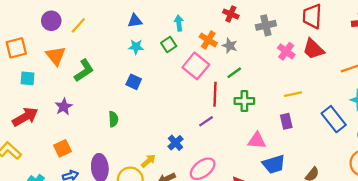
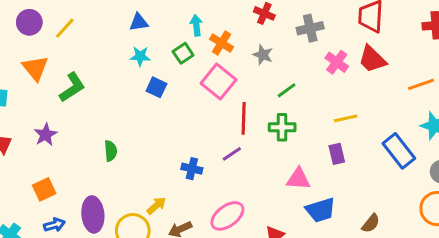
orange cross: (208, 40) -> (221, 43), moved
green line: (234, 73) -> (287, 90), moved
blue square: (134, 82) -> (156, 87), moved
blue cross: (175, 143) -> (192, 169), moved, turned -35

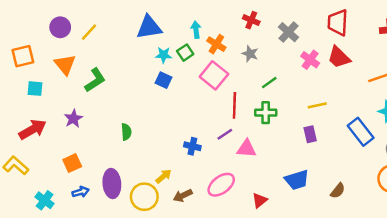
blue triangle: (139, 22) -> (149, 27), size x1.6
gray cross: (310, 28) -> (288, 32), turned -35
cyan star: (140, 56) -> (164, 55), moved
pink triangle: (298, 179) -> (246, 149), moved

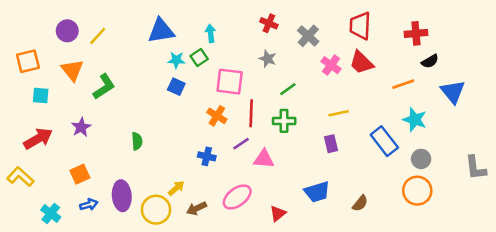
orange cross: (216, 44) -> (217, 116), moved
pink square: (214, 75) -> (230, 82), turned -32

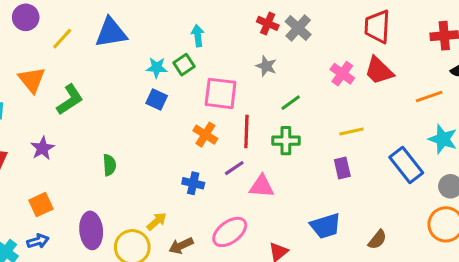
purple circle: (67, 31) -> (26, 17), moved
blue triangle: (161, 31) -> (111, 33), moved
gray cross: (308, 36) -> (298, 28), moved
blue arrow: (89, 205) -> (38, 241), moved

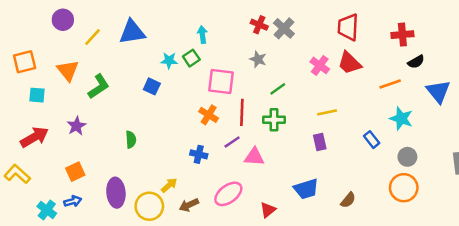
blue square: (157, 100) -> (152, 86), moved
blue rectangle: (406, 165) -> (372, 140), size x0.6

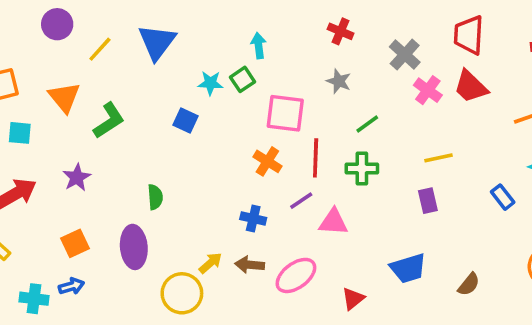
gray cross: (284, 28) -> (405, 55), moved
blue triangle: (132, 32) -> (157, 42), turned -44
purple ellipse: (116, 193) -> (134, 247), moved
brown arrow: (189, 205) -> (250, 265), moved, turned 30
cyan cross: (47, 210) -> (34, 299), turned -30

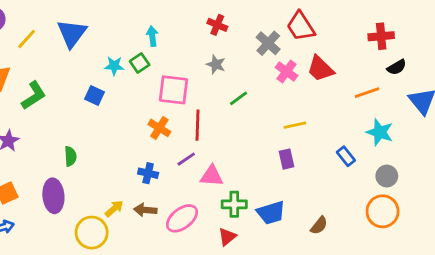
red trapezoid: (469, 35) -> (301, 26), moved, turned -36
green cross: (362, 169) -> (234, 204), moved

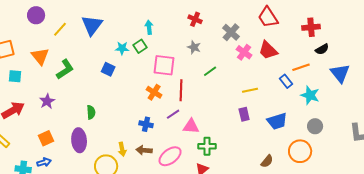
red trapezoid: (301, 26) -> (268, 17), moved
blue rectangle: (346, 156) -> (286, 81), moved
yellow arrow: (114, 209) -> (122, 149), turned 120
orange circle: (383, 211) -> (300, 151), moved
blue trapezoid: (271, 213) -> (277, 121), moved

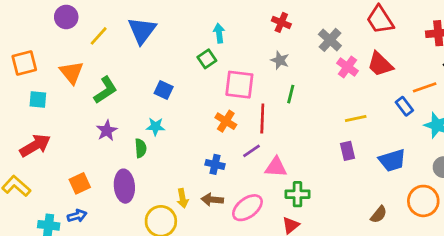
cyan star: (122, 48) -> (155, 127), moved
green line: (210, 71) -> (291, 94), moved, turned -40
purple star: (47, 101) -> (107, 131), moved

